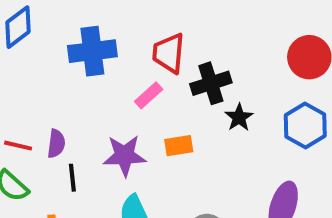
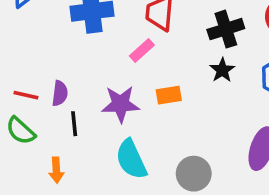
black cross: (211, 83) -> (226, 29), moved

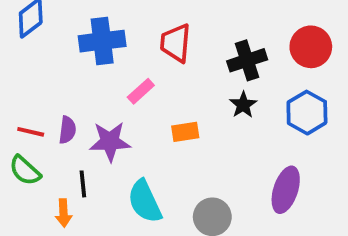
pink rectangle: (142, 50) -> (141, 91), moved
purple star: (121, 104) -> (110, 141), moved
black line: (74, 124) -> (83, 184), moved

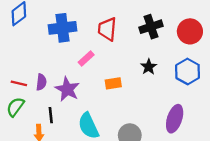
black cross: (247, 60) -> (151, 27), moved
purple star: (110, 141) -> (67, 89), turned 30
green semicircle: (25, 170) -> (15, 107), turned 84

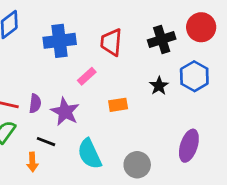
red circle: (190, 31) -> (201, 27), moved
blue hexagon: (188, 72) -> (194, 76), moved
black line: (51, 115) -> (46, 142), turned -63

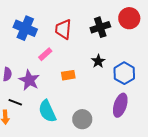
blue cross: (60, 41) -> (25, 28), turned 30
blue hexagon: (194, 76) -> (124, 73), moved

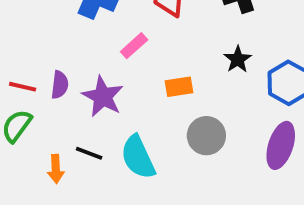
black line: (15, 102) -> (89, 153), moved
gray circle: (82, 119) -> (206, 136), moved

